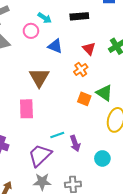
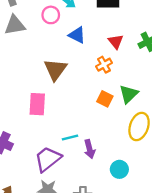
green triangle: (104, 93) -> (129, 94), turned 36

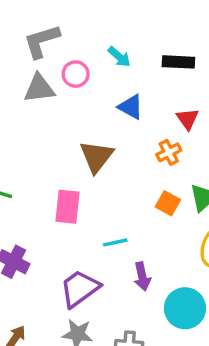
pink circle: (51, 15) -> (76, 74), moved
cyan line: (70, 138) -> (115, 242), moved
cyan circle: (119, 169) -> (185, 308), size x1.5

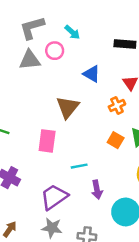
cyan arrow: (119, 57) -> (72, 32), moved

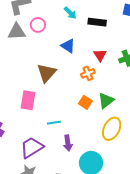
cyan arrow: (72, 32) -> (70, 13), moved

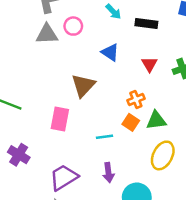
orange cross: (88, 73) -> (136, 99), moved
green triangle: (106, 101) -> (156, 120), turned 30
cyan line: (54, 123) -> (105, 137), moved

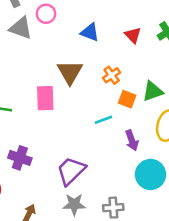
gray triangle: (47, 34) -> (21, 28), turned 35
orange cross: (136, 99) -> (112, 75), moved
pink rectangle: (60, 119) -> (45, 98), moved
purple arrow: (108, 172) -> (132, 140), moved

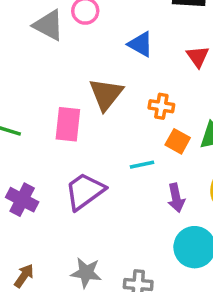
orange cross: (112, 75) -> (161, 106), turned 36
purple trapezoid: (71, 171) -> (85, 191), moved

